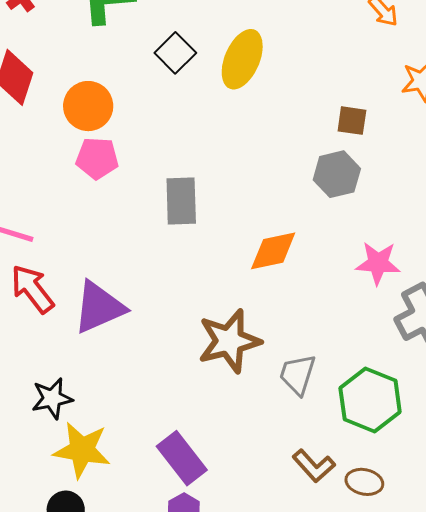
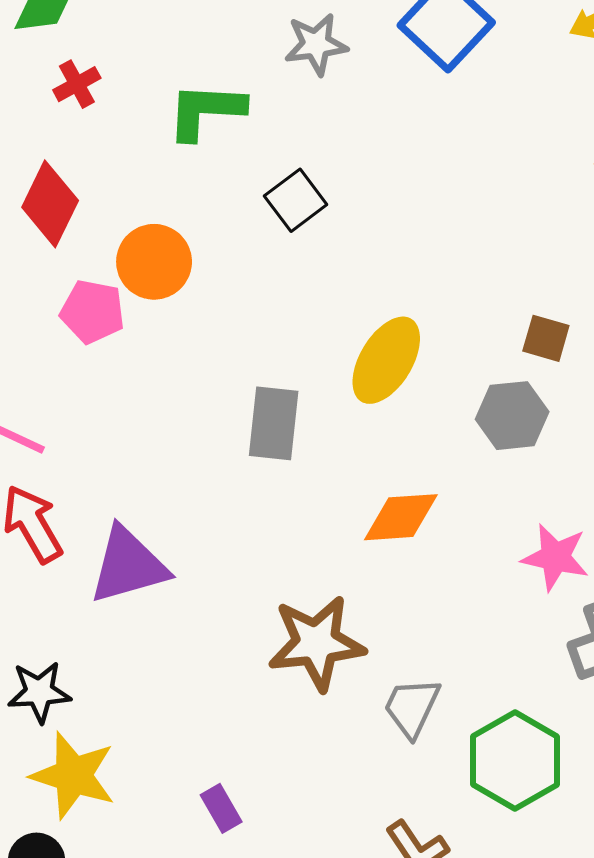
yellow ellipse: (242, 59) -> (386, 360), moved
pink pentagon: (97, 158) -> (92, 312), moved
purple rectangle: (182, 458) -> (221, 808), size x0.6

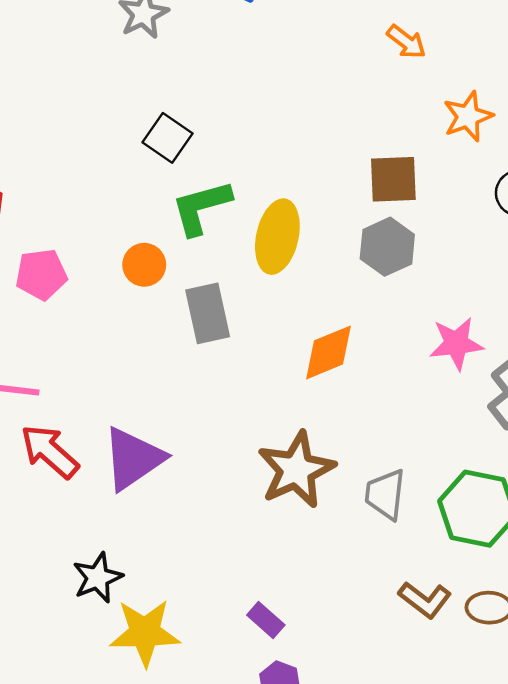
green L-shape: (206, 111) -> (201, 207), moved
orange circle: (154, 262) -> (144, 265), moved, size x0.7
brown square: (546, 338) -> (393, 179), size x1.4

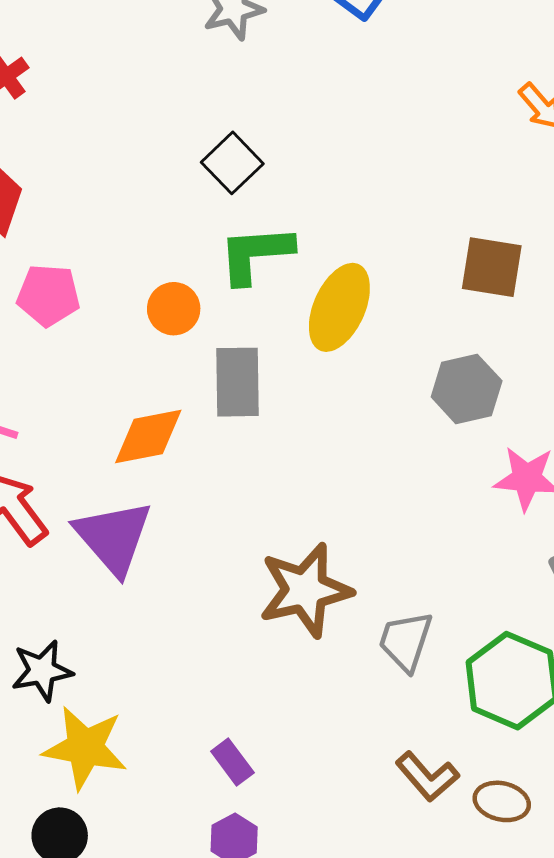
gray hexagon: (387, 247) -> (467, 389), moved
orange diamond: (329, 352) -> (148, 436), moved
purple triangle: (133, 459) -> (113, 537), turned -48

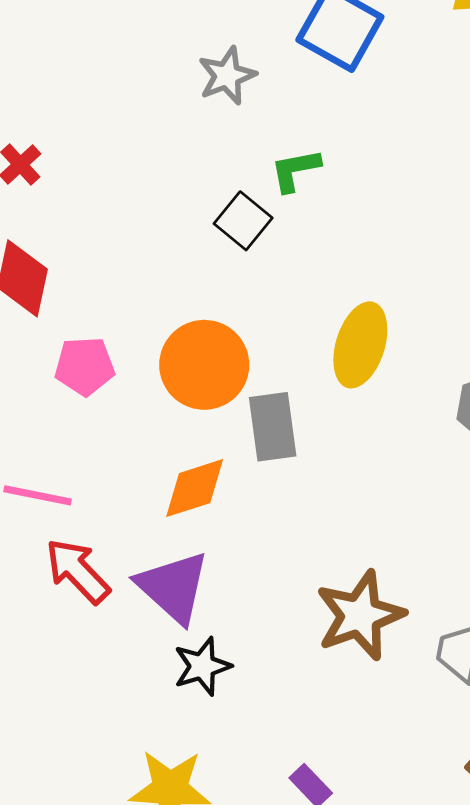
green L-shape: (256, 254) -> (295, 170), moved, size x0.7
orange circle: (174, 309) -> (204, 365), size x1.8
black star: (42, 671) -> (202, 666), moved

